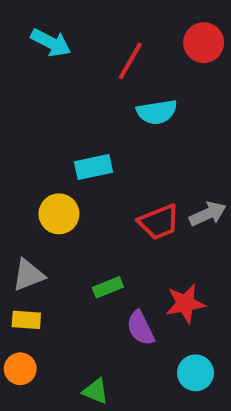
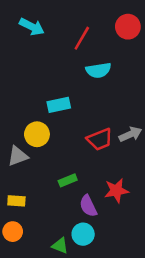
gray triangle: (28, 275) -> (18, 156), moved
cyan circle: (196, 373) -> (83, 234), moved

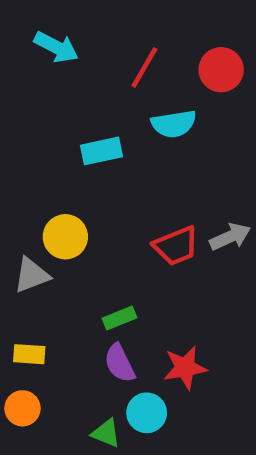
red circle: (128, 27) -> (221, 70), moved
cyan rectangle: (59, 105) -> (101, 151), moved
red star: (116, 191) -> (185, 368), moved
purple semicircle: (88, 206) -> (120, 363), moved

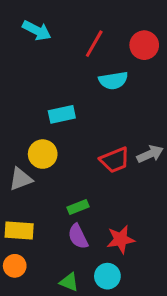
cyan rectangle: (101, 151) -> (62, 114), moved
yellow rectangle: (29, 354) -> (19, 231), size x1.4
cyan circle: (147, 413) -> (107, 276), moved

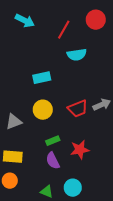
red circle: (144, 45) -> (96, 20), moved
yellow circle: (43, 154) -> (43, 110), moved
red star: (121, 239) -> (80, 150), moved

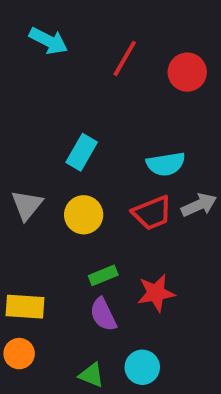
red circle: (96, 20) -> (187, 72), moved
cyan semicircle: (77, 55) -> (166, 164), moved
cyan rectangle: (42, 78) -> (82, 152), turned -48
gray triangle: (14, 122) -> (27, 205), moved, turned -30

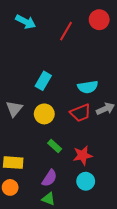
red circle: (187, 72) -> (99, 20), moved
green rectangle: (103, 275) -> (55, 146), turned 64
purple semicircle: (103, 314) -> (49, 178), moved, turned -120
cyan circle: (142, 367) -> (86, 181), moved

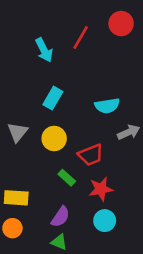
cyan arrow: (26, 22) -> (44, 50), moved, turned 36
red trapezoid: (81, 113) -> (91, 155), moved

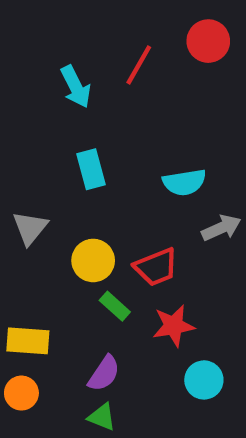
cyan rectangle: (53, 98) -> (91, 169), turned -45
yellow circle: (54, 138) -> (93, 260), moved
cyan circle: (105, 221) -> (204, 380), moved

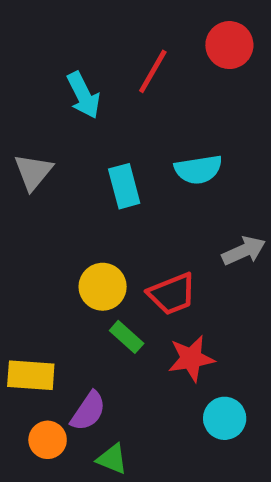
cyan rectangle: (91, 169) -> (124, 186), moved
cyan semicircle: (184, 182) -> (198, 169), moved
gray triangle: (30, 228) -> (33, 172), moved
purple semicircle: (104, 373) -> (88, 411), moved
orange circle: (21, 393) -> (48, 440), moved

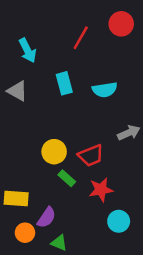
cyan arrow: (83, 95) -> (28, 50), moved
gray triangle: (33, 172) -> (17, 91), turned -40
cyan rectangle: (124, 186) -> (64, 83), moved

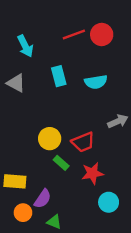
red circle: (121, 24) -> (102, 34), moved
red line: (81, 38) -> (74, 34), turned 40

